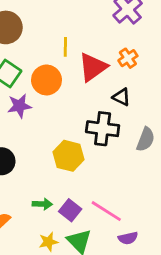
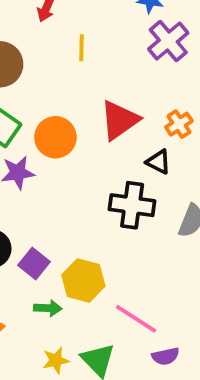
yellow line: (65, 47) -> (81, 48), moved
orange cross: (128, 58) -> (179, 124), moved
yellow hexagon: (68, 156) -> (83, 281), moved
purple square: (70, 210) -> (34, 263), moved

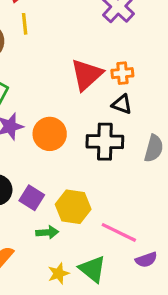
yellow line: (81, 48) -> (25, 24), moved
orange cross: (179, 124) -> (122, 73), moved, turned 35
orange circle: (55, 137) -> (50, 134), moved

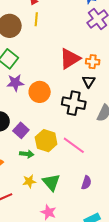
black triangle: (122, 104) -> (89, 81), turned 32
pink line: (119, 232) -> (74, 145), moved
purple semicircle: (146, 260) -> (86, 183), turned -64

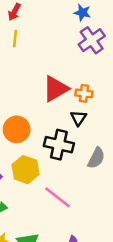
yellow hexagon: (46, 141) -> (26, 170), moved

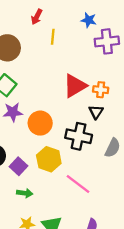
blue star: (82, 13) -> (89, 20), moved
yellow line: (15, 38) -> (53, 37), moved
purple cross: (92, 40) -> (107, 41), turned 30

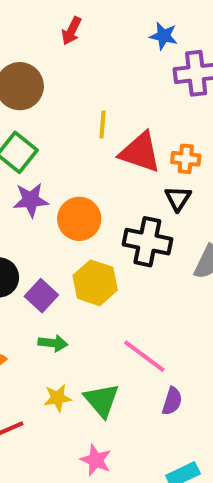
yellow line: (53, 37) -> (103, 124), moved
red triangle: (75, 86) -> (140, 152), turned 50
pink line: (78, 184) -> (144, 356), moved

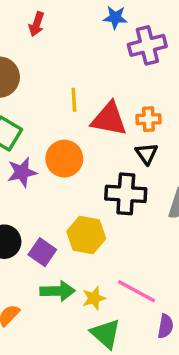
orange circle: (79, 219) -> (64, 159), moved
green arrow: (53, 343) -> (58, 291), size x1.4
yellow star: (58, 398) -> (94, 298), moved

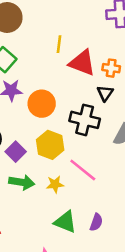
orange circle: (64, 159) -> (42, 104), moved
pink line: (137, 291) -> (83, 170), moved
yellow star: (94, 298) -> (55, 184), moved
green triangle: (106, 334) -> (65, 222), moved, turned -30

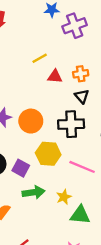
yellow line: (59, 44) -> (40, 58), moved, turned 70
red triangle: (82, 63) -> (55, 76), size x0.6
yellow star: (55, 184) -> (64, 197), moved

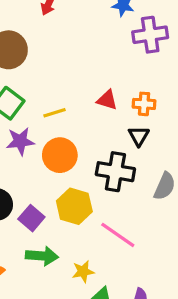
yellow line: (40, 58) -> (54, 113), moved

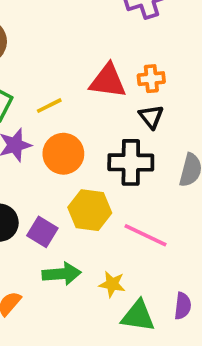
red triangle: (107, 100) -> (108, 81), size x1.5
yellow star: (83, 272) -> (112, 284), turned 30

